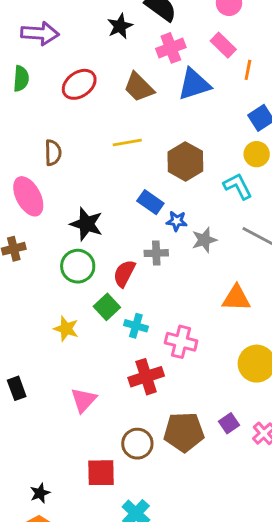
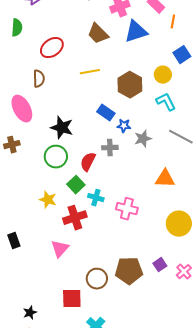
red ellipse: (79, 84) -> (52, 48), moved
yellow circle: (257, 154) -> (163, 75), moved
red cross: (146, 377) -> (75, 218), moved

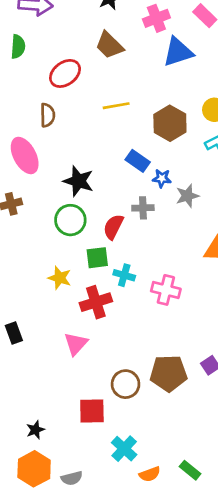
brown trapezoid: (98, 34) -> (109, 45), moved
green square: (76, 185) -> (97, 258), turned 36

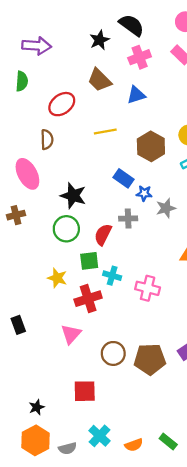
blue triangle: (178, 52) -> (136, 95), moved, size x0.7
brown circle: (126, 384) -> (113, 353), moved
cyan cross: (124, 449) -> (100, 436), moved

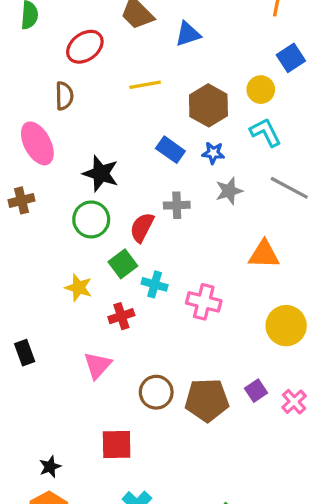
blue star: (144, 193) -> (213, 153), moved
green square: (89, 261) -> (123, 264), turned -30
red cross: (88, 299) -> (121, 316), size x0.7

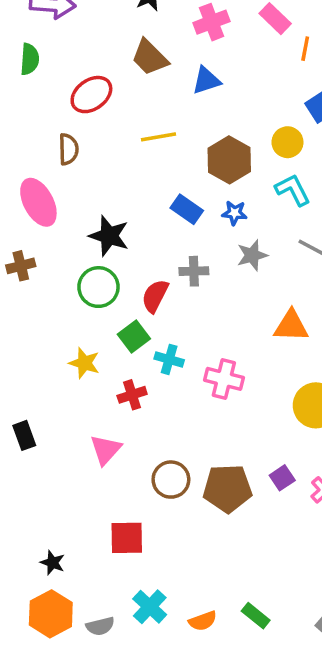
black star: (50, 467) -> (53, 563), turned -30

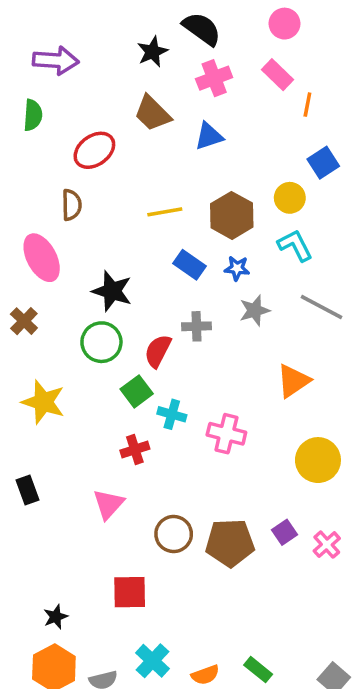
yellow line: (159, 137) -> (165, 212), moved
brown cross: (21, 266) -> (24, 321), turned -32
orange triangle: (291, 326) -> (293, 381), turned -36
yellow star: (84, 363) -> (43, 402), moved, size x1.4
black star: (53, 563) -> (56, 617), turned 30

